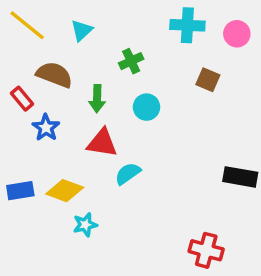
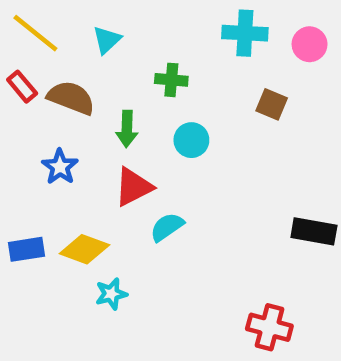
green cross: (131, 61) -> (171, 80), turned 30
red rectangle: (22, 99) -> (22, 87), moved
red triangle: (102, 143) -> (133, 187), turned -36

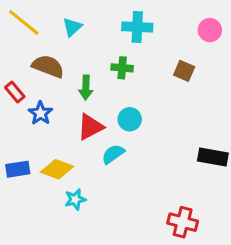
cyan cross: (245, 33) -> (137, 27), moved
green cross: (171, 80) -> (122, 68), moved
red rectangle: (22, 87) -> (15, 92), moved
cyan circle: (191, 140) -> (130, 119), moved

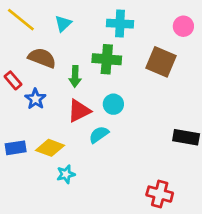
green cross: (122, 68) -> (107, 59), size x1.5
brown square: (184, 71) -> (161, 62), size x1.6

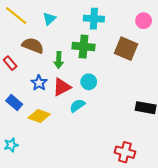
blue star: (35, 99) -> (39, 83), moved
blue rectangle: (16, 148) -> (14, 102), moved, turned 49
cyan star: (66, 174) -> (11, 145), moved

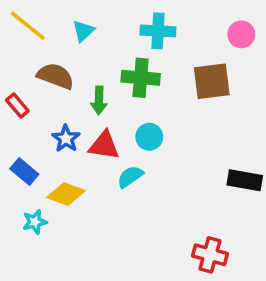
brown square: (126, 49) -> (212, 81), turned -30
red triangle: (62, 87) -> (104, 145), turned 36
cyan star: (11, 145) -> (35, 222), moved

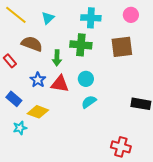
pink circle: (241, 34) -> (131, 15), moved
cyan semicircle: (130, 177) -> (89, 102), moved

